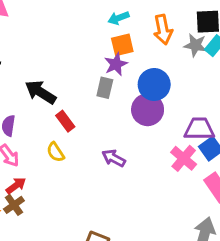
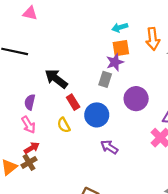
blue circle: (154, 84) -> (97, 115), moved
purple arrow: (114, 158) -> (109, 147), moved

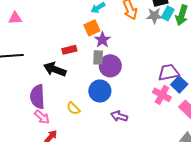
orange square: (121, 48) -> (92, 28), moved
purple circle: (136, 99) -> (110, 66), moved
purple semicircle: (30, 102) -> (37, 97), size x1.6
red rectangle: (73, 102) -> (69, 50), moved, turned -56

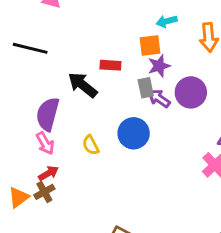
gray rectangle: (98, 57) -> (146, 88), turned -32
purple circle: (110, 66) -> (191, 92), moved
purple arrow: (119, 116) -> (159, 98), moved

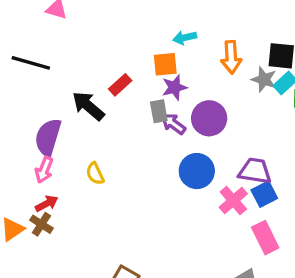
red rectangle: (110, 65) -> (120, 85), turned -48
blue circle: (134, 133) -> (197, 171), moved
pink arrow: (45, 143) -> (44, 170), turned 50
brown cross: (44, 192) -> (41, 224), turned -30

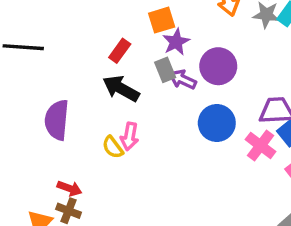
black arrow: (88, 106) -> (121, 89), moved
pink arrow: (44, 170) -> (130, 136), moved
red arrow: (47, 204) -> (69, 188), turned 60

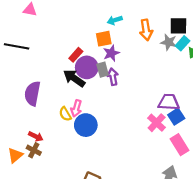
purple circle: (218, 66) -> (87, 67), moved
purple arrow: (183, 79) -> (113, 77), turned 49
blue circle: (217, 123) -> (86, 125), moved

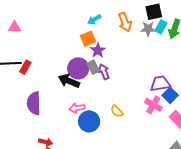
red rectangle: (76, 55) -> (25, 67), moved
pink arrow: (76, 108) -> (77, 108), turned 77
yellow semicircle: (65, 114) -> (117, 111), moved

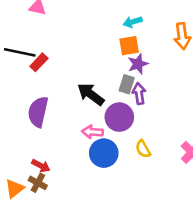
cyan arrow: (94, 20) -> (133, 22), moved
gray rectangle: (93, 67) -> (127, 84), turned 32
purple circle: (78, 68) -> (119, 117), moved

